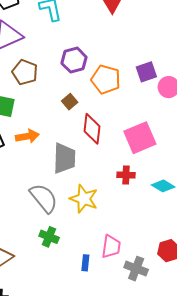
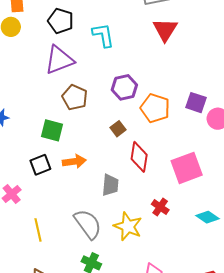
purple square: (146, 72) -> (196, 103), turned 35
gray trapezoid: (64, 158) -> (110, 185), size x0.7
red cross: (126, 175) -> (160, 207), moved, turned 30

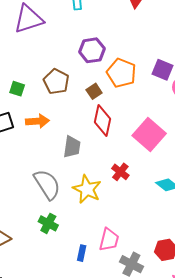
brown pentagon: (75, 97) -> (56, 82), moved
brown square: (118, 129) -> (94, 91), moved
green square: (52, 130) -> (17, 89), size x0.7
pink square: (187, 168) -> (149, 134), turned -32

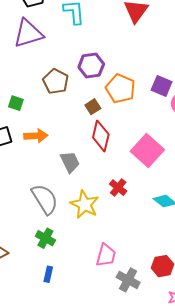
brown pentagon: (56, 82) -> (56, 81), moved
gray trapezoid: (72, 147) -> (70, 162), turned -35
blue rectangle: (82, 253) -> (48, 274), moved

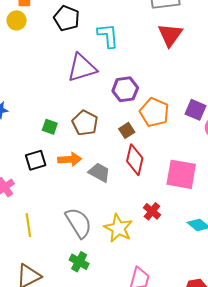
purple triangle: (28, 33) -> (82, 68), moved
brown pentagon: (56, 81) -> (85, 123), moved
pink square: (147, 150) -> (181, 174), turned -32
gray trapezoid: (70, 162) -> (99, 172), moved, turned -35

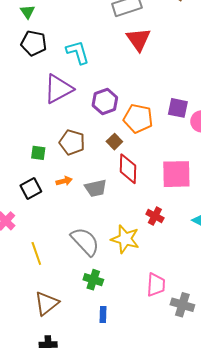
orange arrow: (70, 159) -> (64, 181), size x0.7
gray trapezoid: (99, 172) -> (96, 188), turned 150

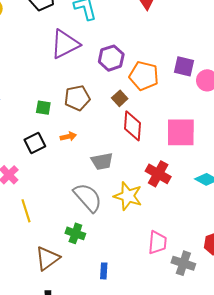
brown pentagon: (72, 142) -> (77, 98), turned -30
gray trapezoid: (96, 188) -> (102, 161), moved
red cross: (155, 216) -> (158, 174), size x1.4
yellow line: (36, 253) -> (26, 211), moved
green cross: (93, 280) -> (75, 233), moved

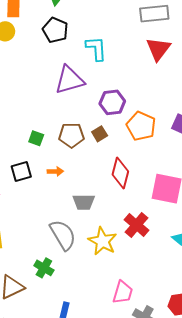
brown square: (120, 98) -> (100, 134), moved

